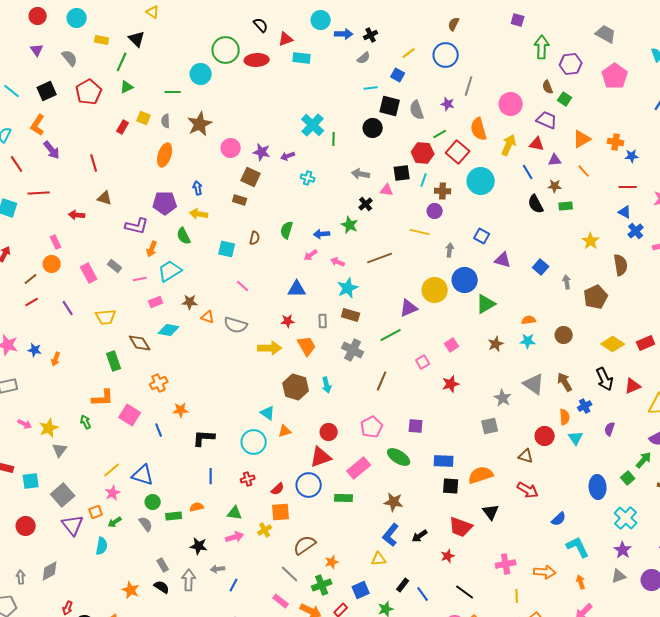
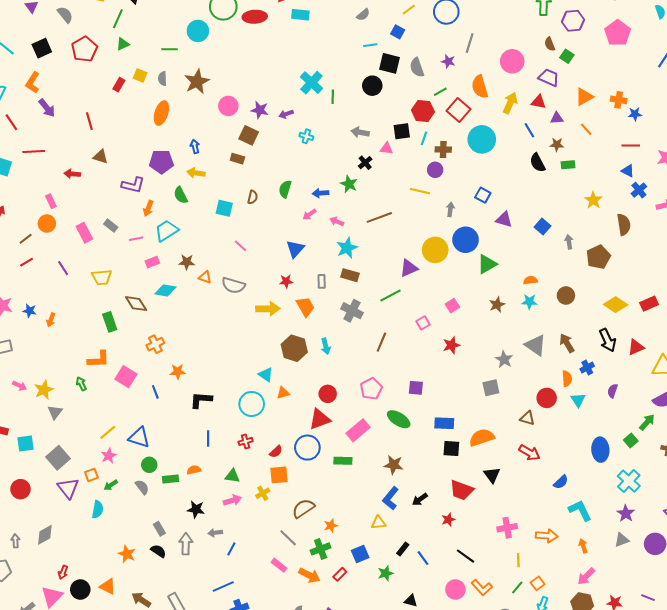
blue triangle: (297, 289) -> (295, 249), turned -48

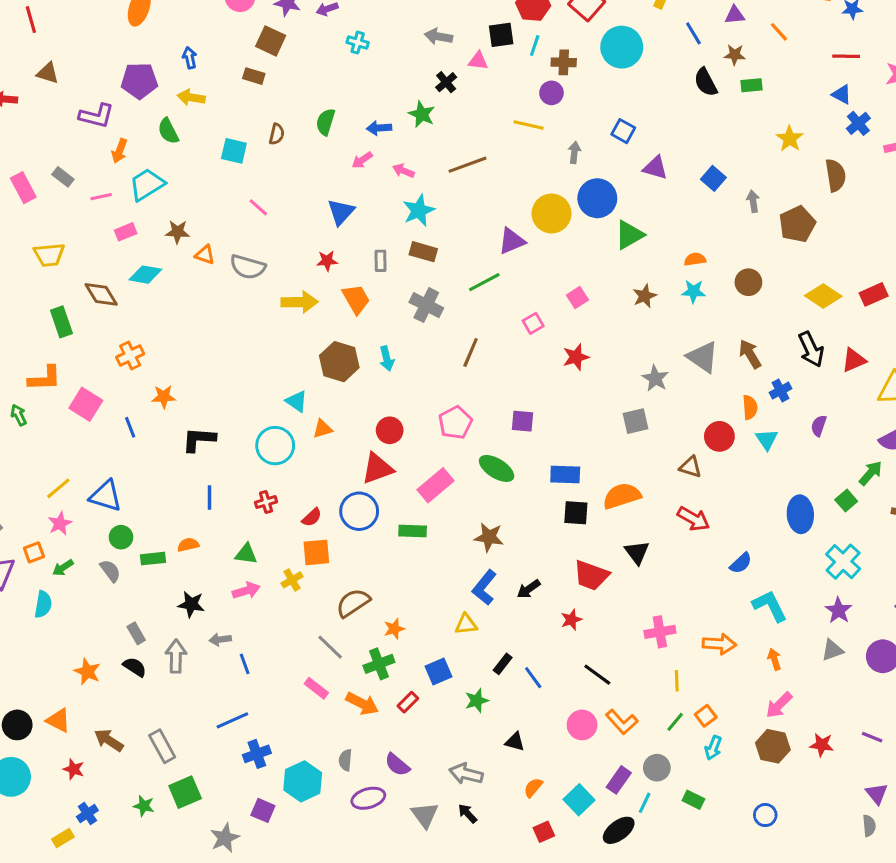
blue line: (231, 549) -> (245, 664), turned -48

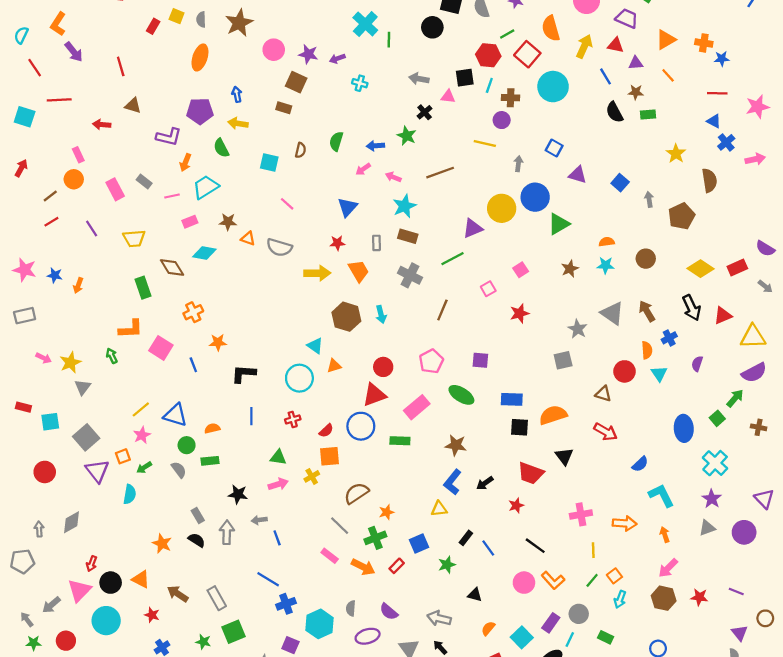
orange semicircle: (188, 545) -> (212, 428), moved
blue line: (232, 720) -> (268, 579), turned 55

